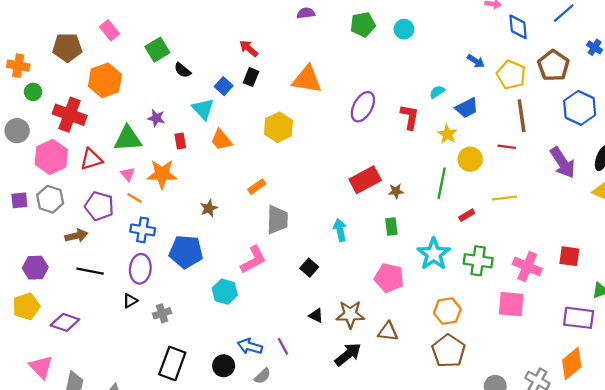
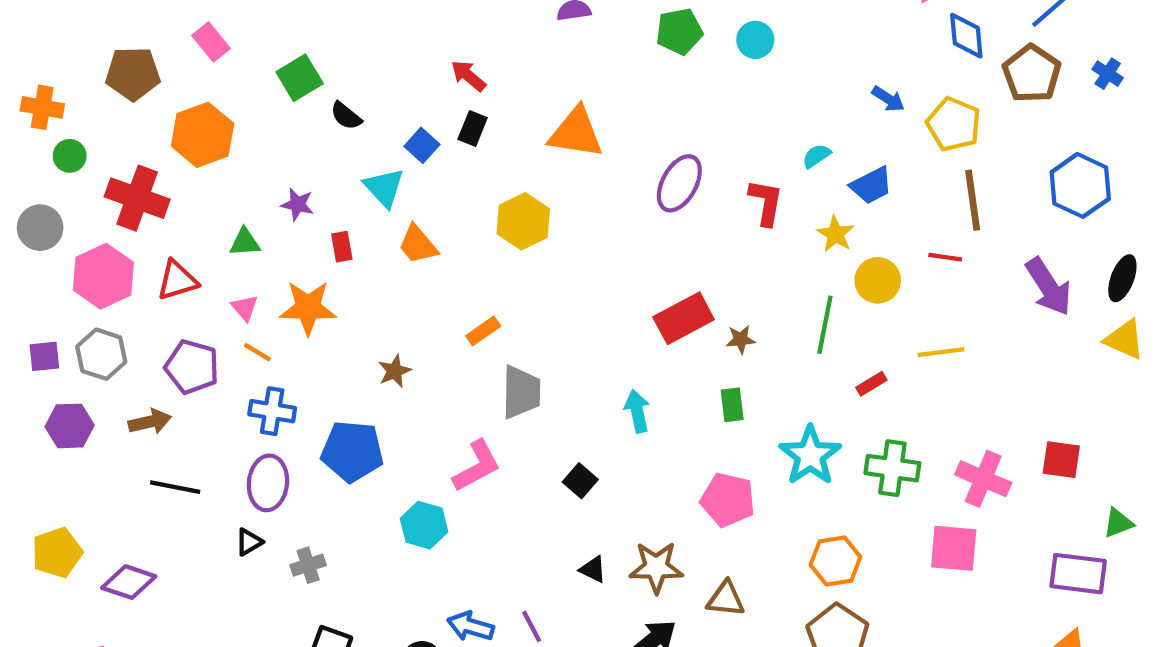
brown pentagon: (553, 66) -> (1032, 74), moved
green triangle: (128, 139) -> (245, 242), size x0.6
purple hexagon: (35, 268) -> (70, 426), moved

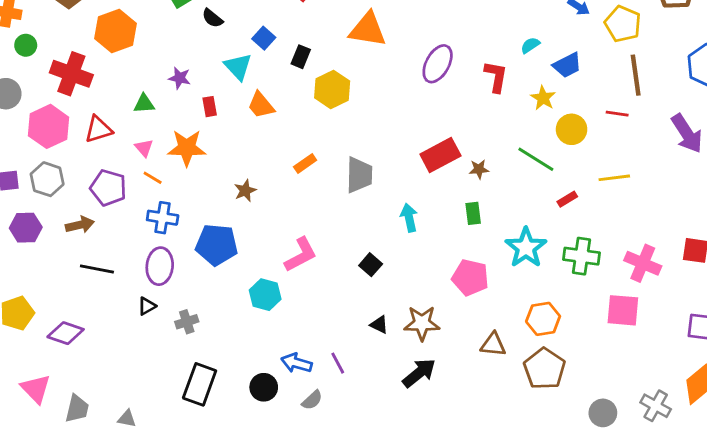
black rectangle: (473, 128) -> (301, 57), moved
green line: (825, 325) -> (536, 159), turned -69
gray trapezoid: (521, 392) -> (359, 175), moved
brown triangle: (726, 599) -> (493, 345), moved

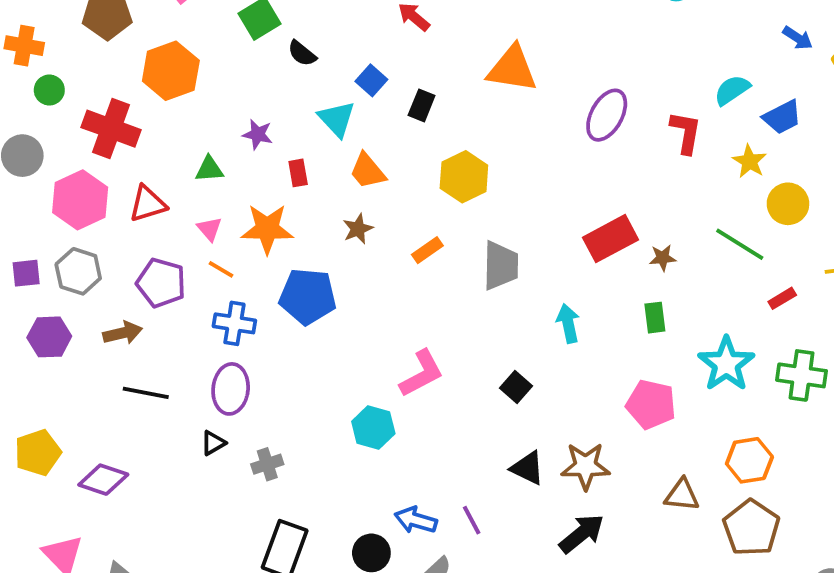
cyan semicircle: (530, 45) -> (732, 90), size x1.4
yellow hexagon: (332, 89) -> (464, 177), moved
brown star: (245, 191) -> (358, 229), moved
blue pentagon: (217, 245) -> (308, 296), moved
black triangle: (379, 325) -> (528, 468), size x1.4

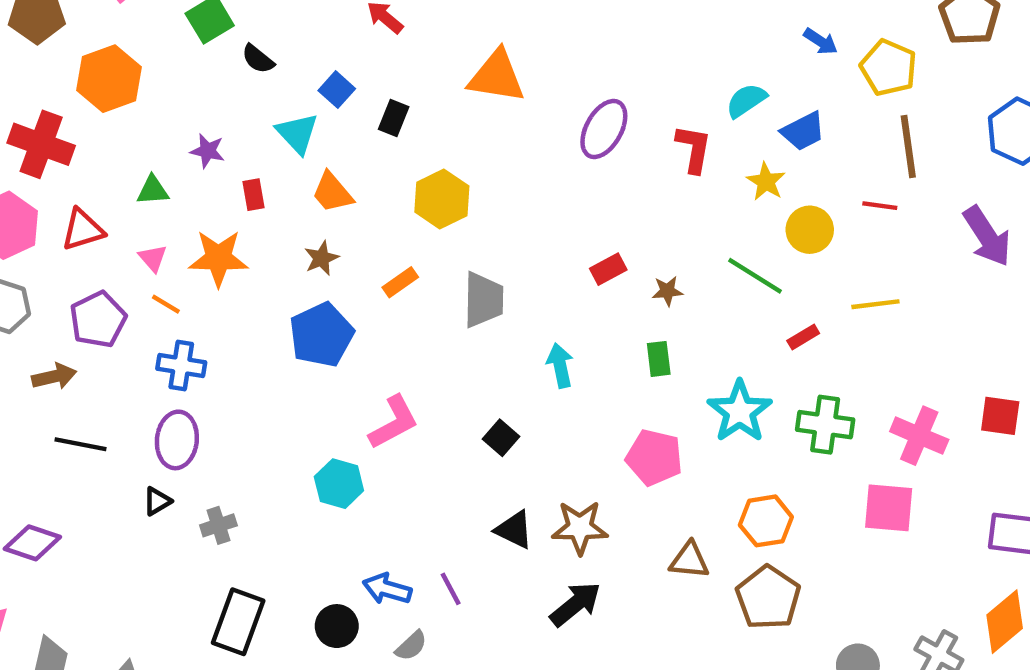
red rectangle: (611, 239) -> (608, 269), size x0.6
purple pentagon: (161, 283) -> (98, 319), turned 30
blue pentagon: (308, 296) -> (321, 335), moved, turned -30

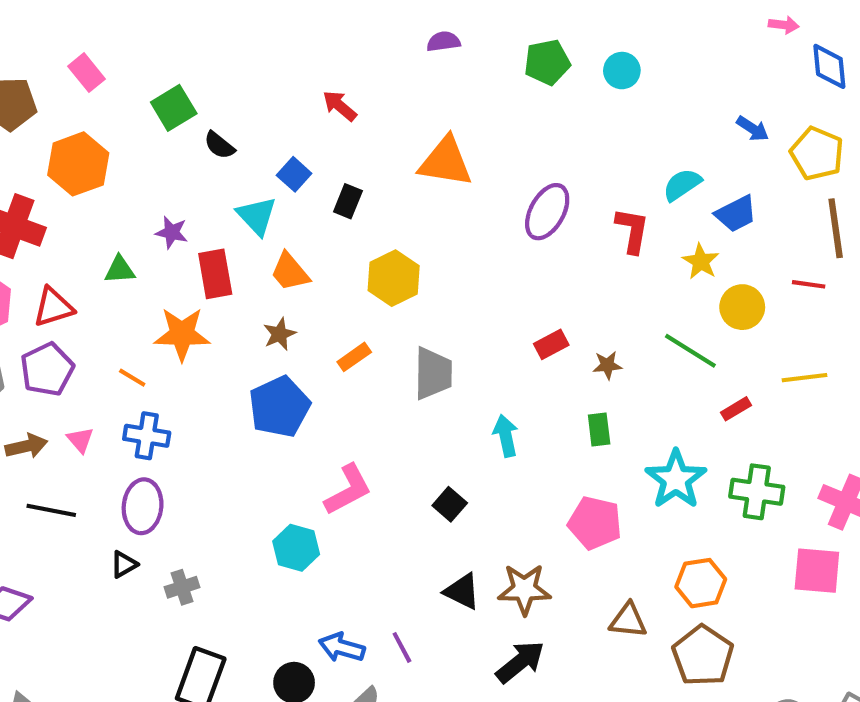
red rectangle: (254, 195) -> (215, 274), size x1.6
pink triangle: (153, 258) -> (80, 440), moved
purple pentagon: (98, 319) -> (47, 369), moved

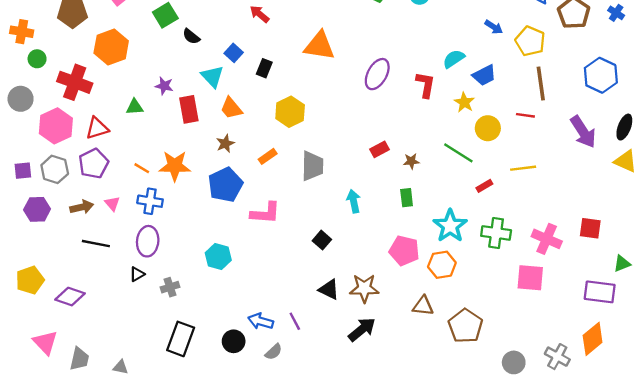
orange star: (182, 334) -> (175, 166), moved
pink L-shape: (348, 490) -> (265, 213), moved, turned 32
cyan hexagon: (296, 548) -> (218, 257), moved
orange hexagon: (701, 583) -> (442, 265), moved

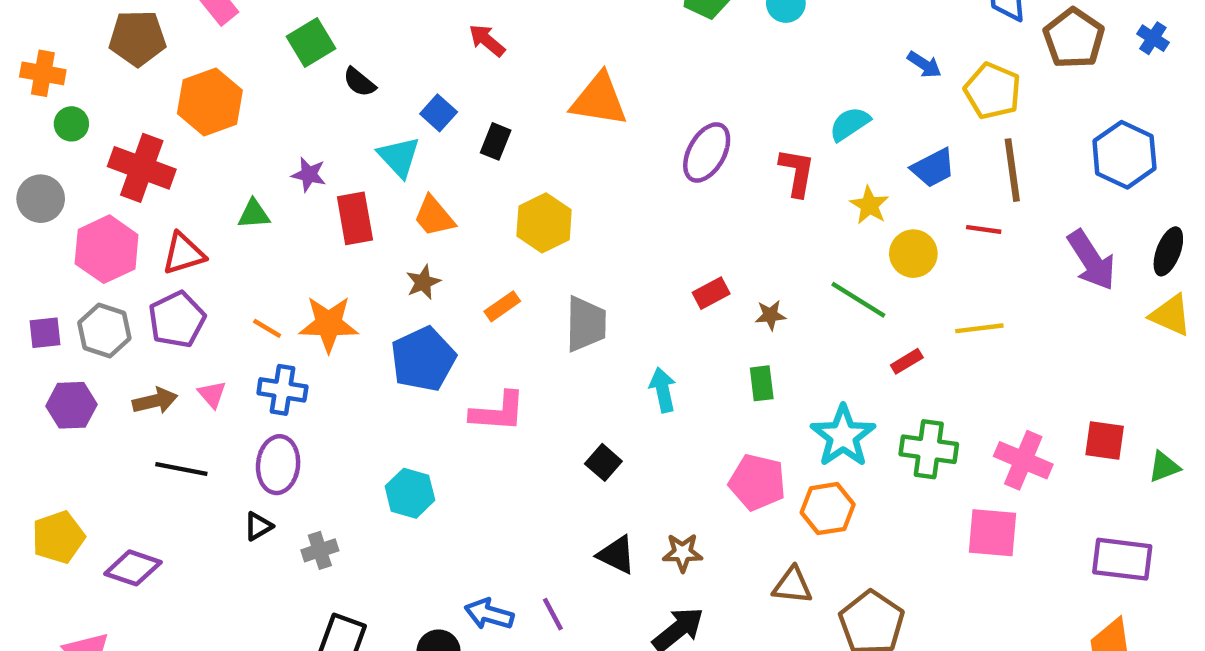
blue trapezoid: (484, 75) -> (933, 168), moved
green triangle: (622, 264) -> (1164, 467), moved
brown star: (364, 288) -> (683, 553), size x0.7

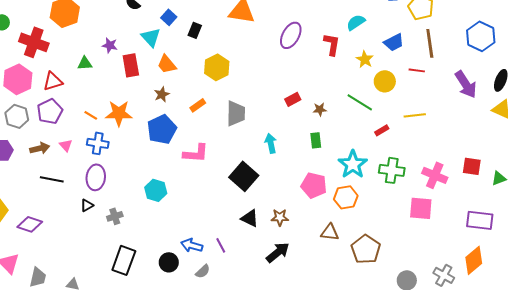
black square: (603, 462) -> (244, 176), size x1.8

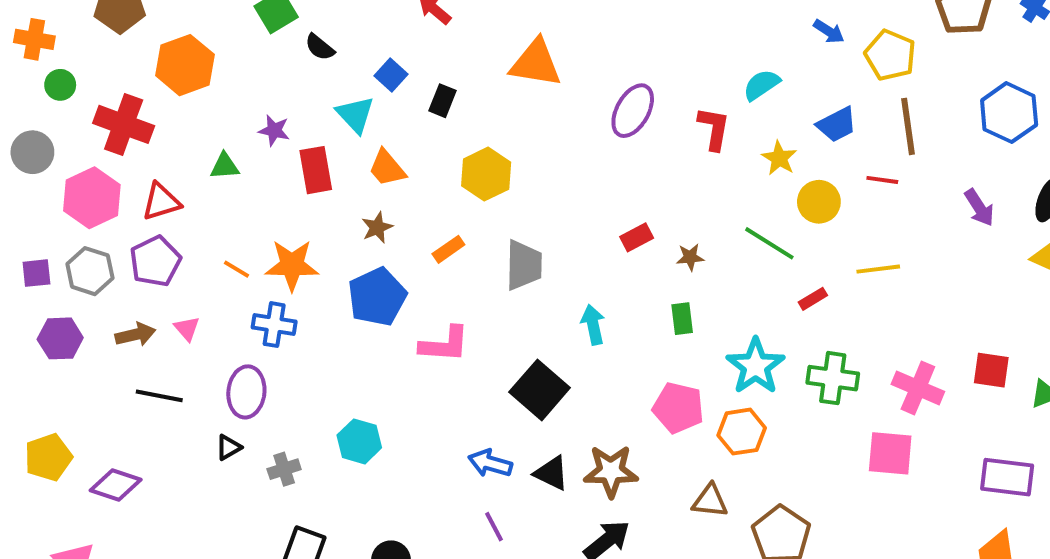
purple arrow: (466, 84) -> (979, 208), size x0.7
blue cross: (98, 143) -> (274, 325), moved
cyan hexagon: (156, 190) -> (359, 441), moved
brown star: (280, 217) -> (611, 471), size x1.5
blue arrow: (192, 245) -> (490, 463), moved

